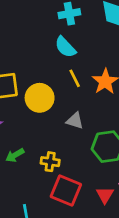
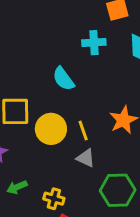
cyan semicircle: (65, 47) -> (63, 79), moved
yellow line: (75, 78) -> (83, 130), moved

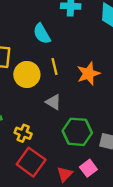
yellow line: (83, 130) -> (54, 66), moved

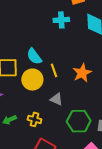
cyan semicircle: (42, 34) -> (34, 56), moved
yellow cross: (23, 133) -> (35, 119), moved

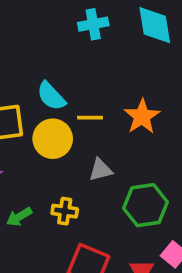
yellow line: (54, 70) -> (90, 118), turned -64
gray triangle: (56, 99) -> (101, 170), turned -32

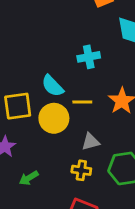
cyan cross: (93, 24) -> (89, 57), moved
yellow cross: (65, 211) -> (81, 170), moved

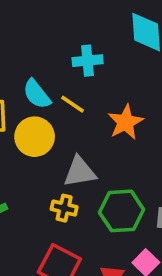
yellow line: (82, 102) -> (73, 104), moved, turned 30
gray triangle: (91, 142) -> (80, 172), size x1.4

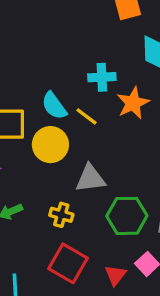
orange star: (126, 122) -> (133, 103), moved
yellow cross: (64, 208) -> (61, 215), moved

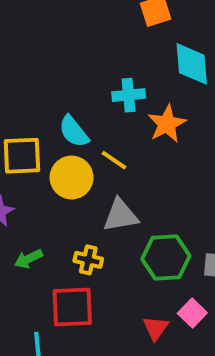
yellow line: (86, 116) -> (114, 160), moved
red square: (68, 263) -> (72, 307), moved, turned -30

